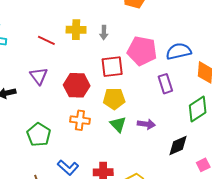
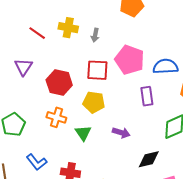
green triangle: (118, 124) -> (83, 133), moved

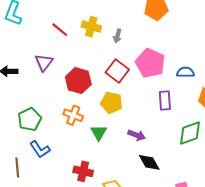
blue semicircle: (165, 67) -> (186, 72), size x0.7
red square: (97, 70) -> (117, 71), turned 30
black diamond: (149, 159) -> (149, 162), moved, turned 70
blue L-shape: (37, 162) -> (40, 149), moved

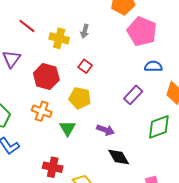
yellow cross: (91, 27) -> (59, 38), moved
pink pentagon: (150, 63) -> (142, 31), moved
red square: (117, 71) -> (85, 66), size x0.6
purple rectangle: (165, 101) -> (133, 95), turned 48

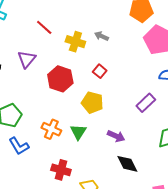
gray arrow: (85, 31) -> (101, 36), turned 96
orange cross: (42, 111) -> (51, 129), moved

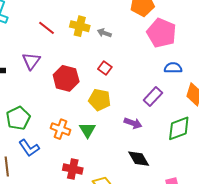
yellow cross: (75, 42) -> (80, 26), moved
purple arrow: (116, 136) -> (133, 123), moved

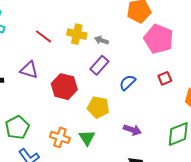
purple triangle: (31, 61) -> (29, 70), turned -48
red square: (105, 68) -> (165, 78), moved, turned 32
blue semicircle: (173, 68) -> (128, 83), moved, turned -42
purple rectangle: (153, 96) -> (99, 65), moved

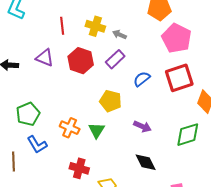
red line: (44, 37) -> (62, 26), turned 42
red square: (165, 78) -> (179, 78), size x2.0
red hexagon: (64, 87) -> (81, 61), moved

